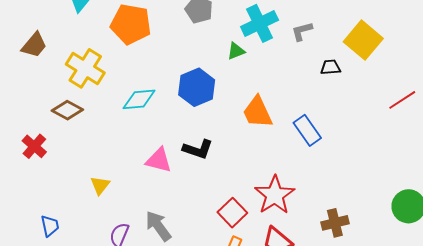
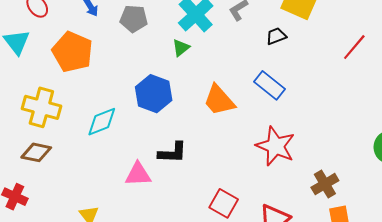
orange pentagon: (131, 24) -> (72, 52), turned 30
blue rectangle: (307, 130) -> (270, 85), moved
red star: (275, 195) -> (276, 146), moved

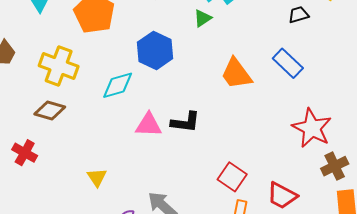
blue hexagon: (154, 94) -> (155, 50), moved
red star: (276, 146) -> (312, 128), moved
pink triangle: (138, 174) -> (149, 125), moved

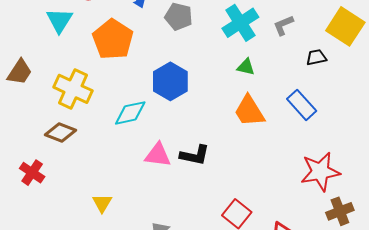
green triangle: (203, 18) -> (246, 67), moved, turned 42
red star: (312, 128) -> (320, 172), turned 30

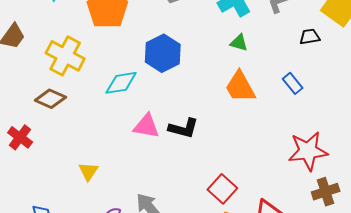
blue rectangle: (302, 105) -> (293, 83), size x0.7

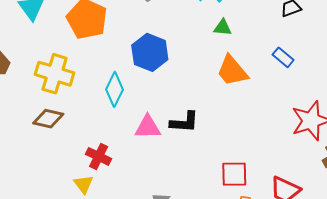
cyan diamond: (121, 83) -> (115, 89), turned -44
red cross: (20, 137) -> (99, 156), moved
yellow triangle: (88, 171) -> (83, 184), moved
red square: (222, 189) -> (234, 174), turned -32

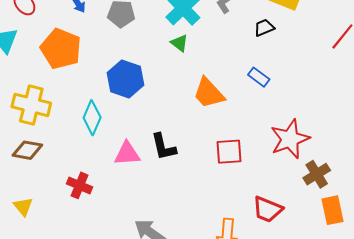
green triangle: (223, 28) -> (179, 43), moved, turned 36
black L-shape: (184, 122) -> (164, 147), turned 76
red square: (234, 174) -> (229, 152), moved
yellow triangle: (83, 184) -> (23, 207), moved

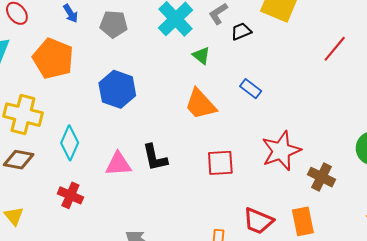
black trapezoid: (264, 28) -> (241, 31), moved
green triangle: (179, 43) -> (201, 56), moved
cyan diamond: (92, 118) -> (70, 143), moved
brown cross: (317, 174) -> (322, 177), moved, turned -32
orange rectangle: (332, 210) -> (303, 221), moved

